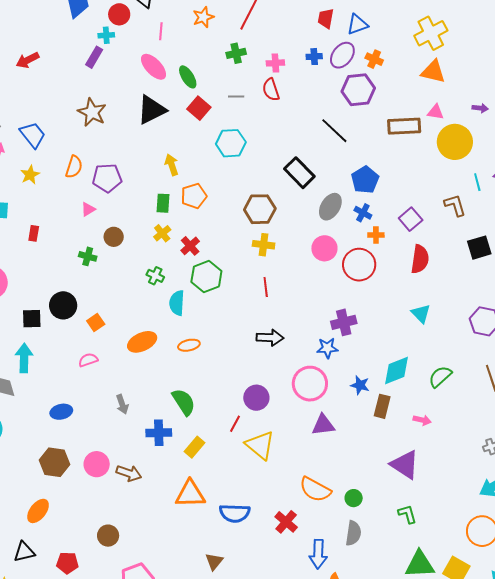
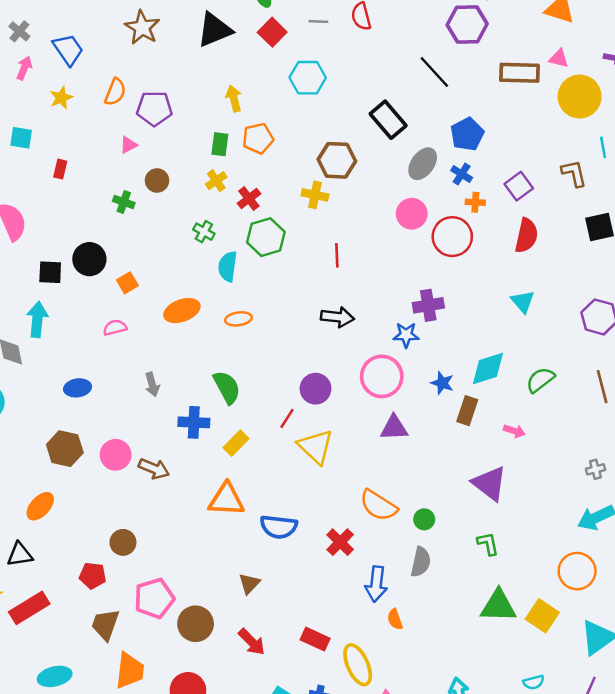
yellow cross: (264, 245) -> (315, 195), moved
red pentagon: (67, 563) -> (93, 576), moved

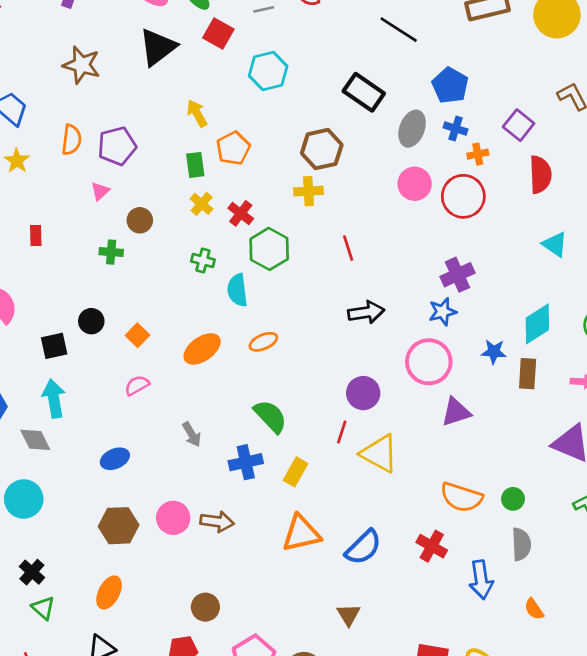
black circle: (89, 259) -> (91, 321), size x0.7
blue semicircle: (279, 527) -> (363, 547), turned -36
orange semicircle: (395, 619) -> (534, 609), moved

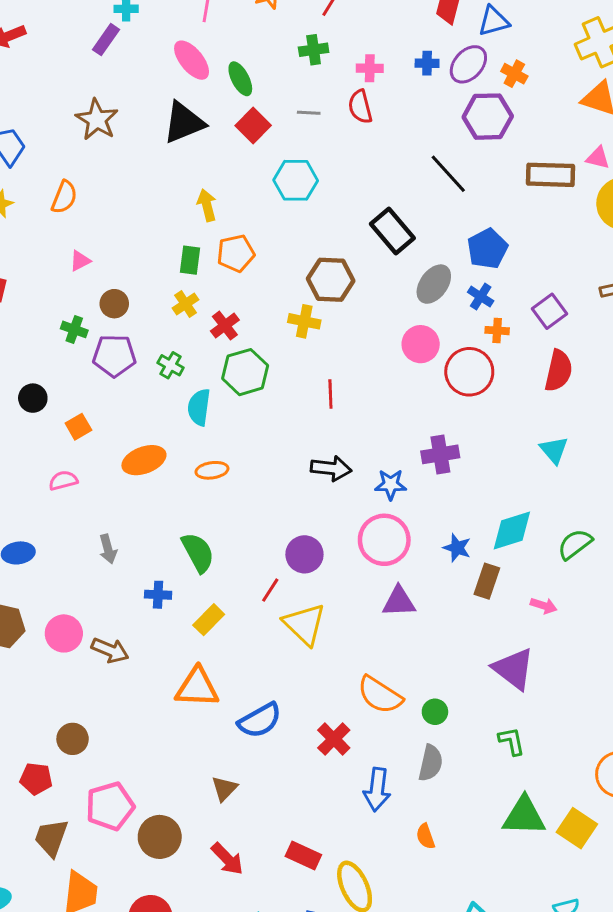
purple pentagon: (117, 146) -> (114, 356), moved
blue star: (443, 312) -> (391, 485), moved
blue cross: (246, 462) -> (158, 595), size x0.7

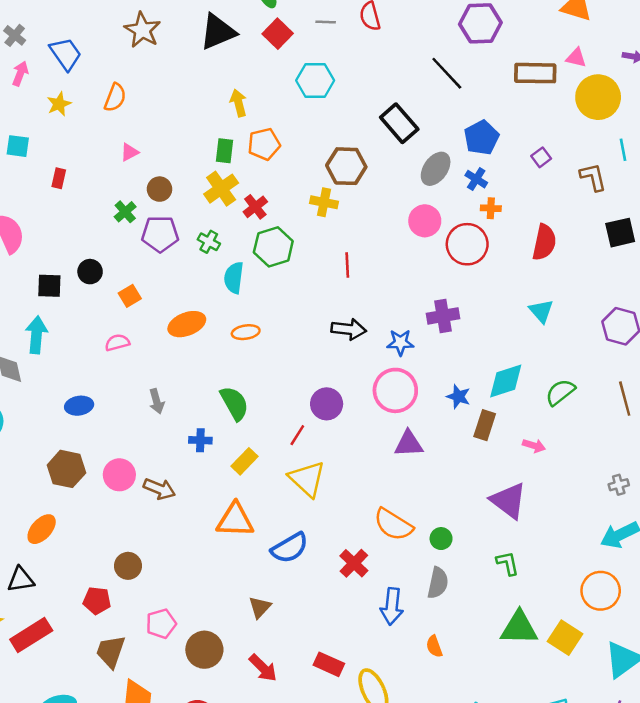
yellow cross: (185, 304) -> (221, 189), size x1.5
purple square: (549, 311) -> (541, 157), moved, size x0.7
green cross: (74, 329) -> (125, 212), turned 30
yellow triangle: (304, 624) -> (307, 479), moved
pink pentagon: (110, 806) -> (161, 624), size x0.7

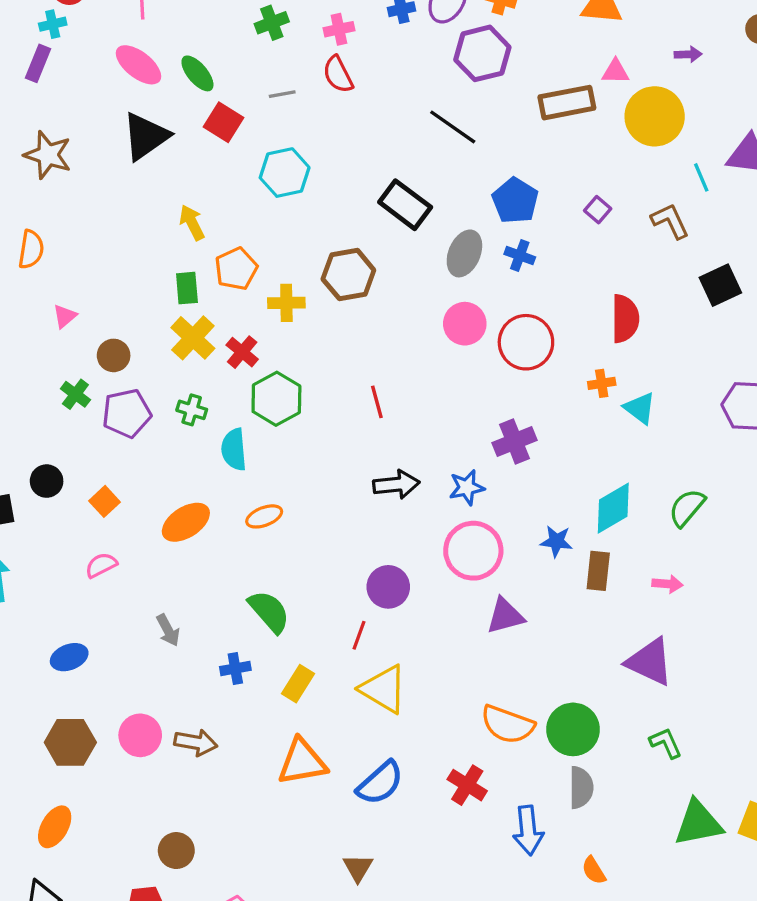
yellow cross: (324, 202) -> (286, 303), moved
orange cross: (491, 208) -> (602, 383), moved
green circle: (441, 539) -> (573, 729), size x1.8

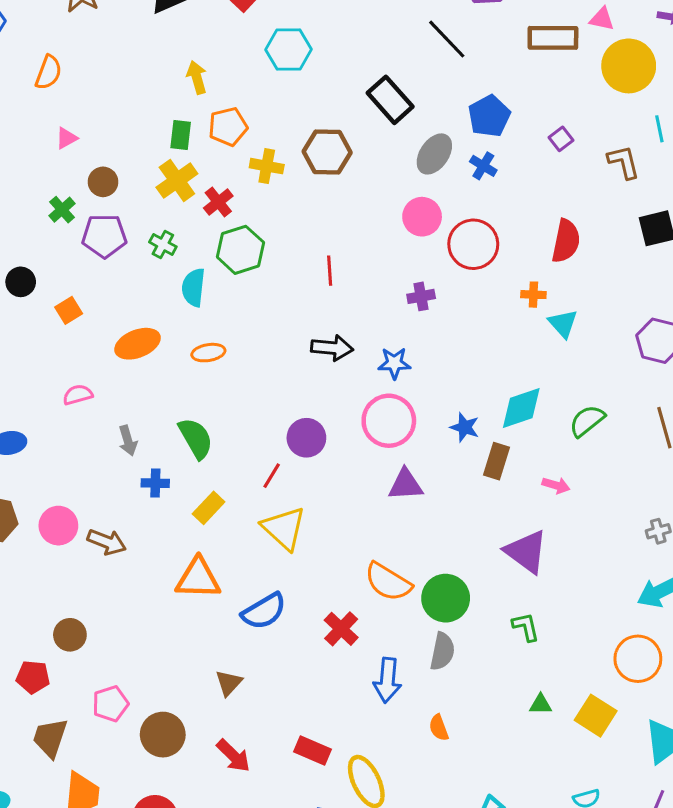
purple cross: (514, 441) -> (421, 296), moved, size x0.7
pink semicircle: (101, 565) -> (78, 395), moved
gray arrow: (168, 630) -> (128, 441), moved
green triangle: (698, 823) -> (541, 704), size x0.5

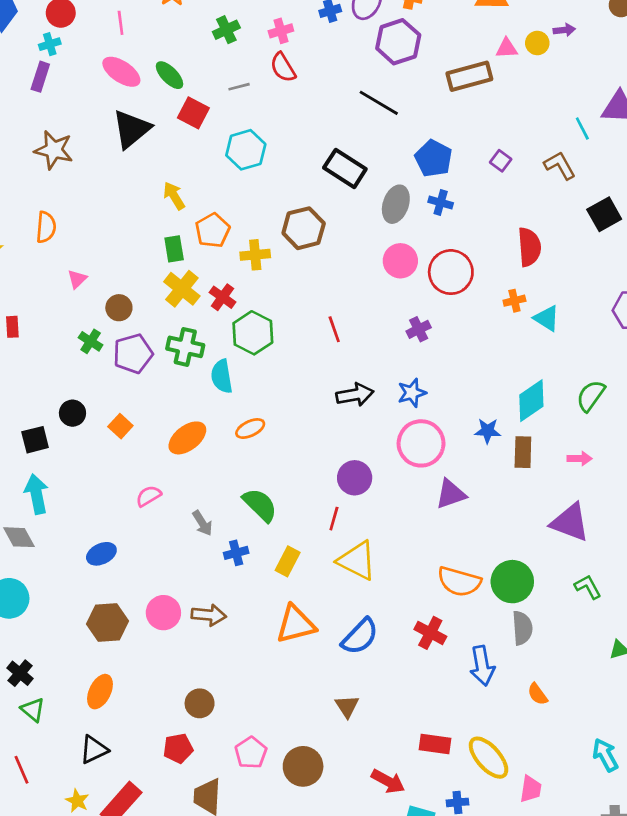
yellow circle: (629, 66) -> (537, 43), moved, size x0.5
green cross: (163, 244) -> (185, 347), size x1.5
red arrow: (233, 756) -> (388, 781), moved

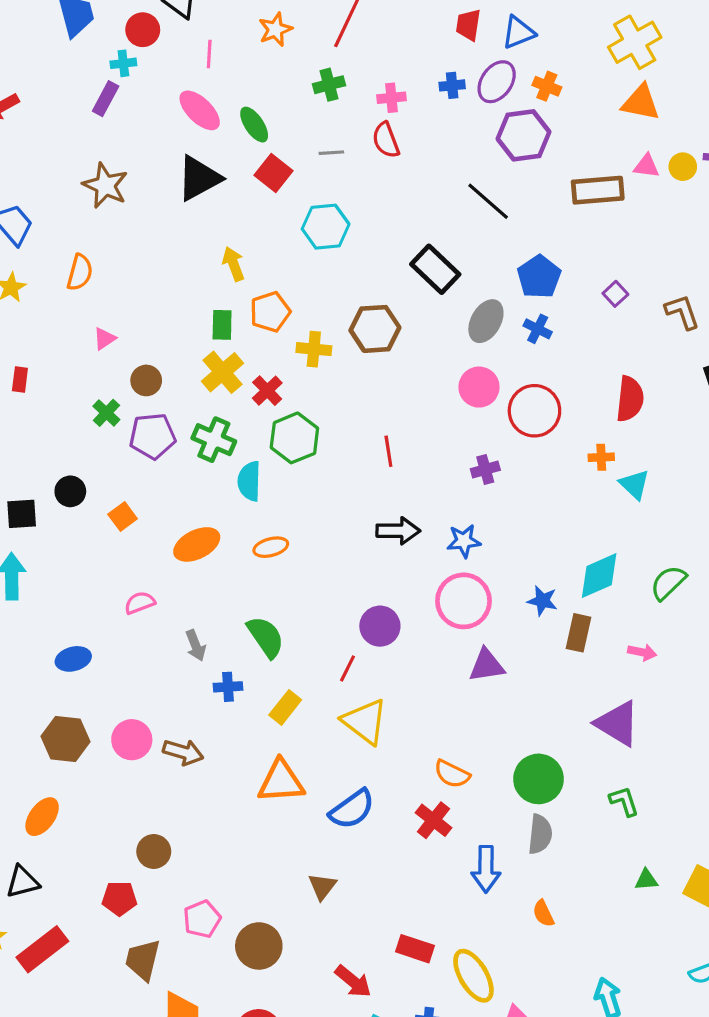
orange semicircle: (459, 582) -> (452, 774), moved, size x0.7

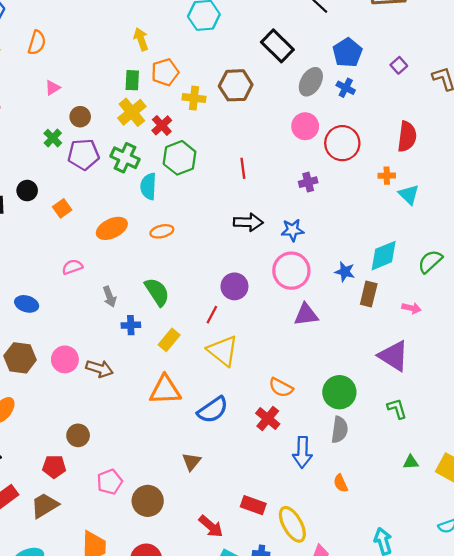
blue ellipse: (73, 659) -> (27, 304), turned 30
brown trapezoid: (143, 960) -> (45, 505), moved, turned 44

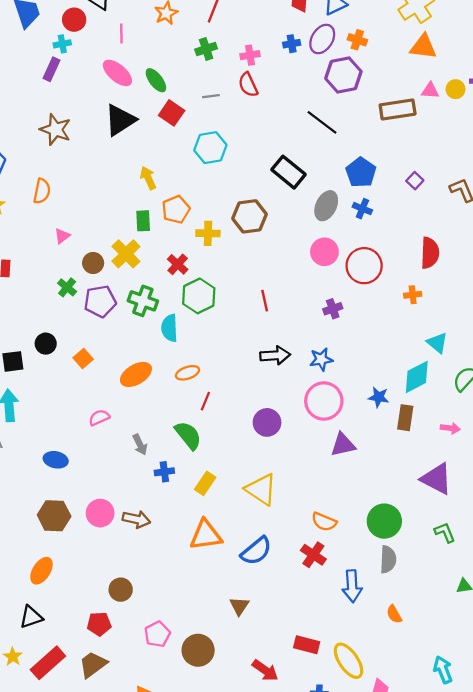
yellow cross: (132, 112) -> (126, 254), moved
cyan triangle: (409, 194) -> (437, 343), moved
red line: (212, 315) -> (205, 401), moved

